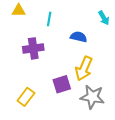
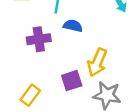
blue semicircle: (79, 37) -> (73, 26), moved

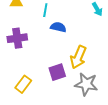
purple cross: (39, 39) -> (17, 38), moved

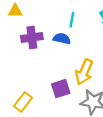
cyan line: (45, 10) -> (72, 20), moved
purple cross: (17, 38) -> (32, 38), moved

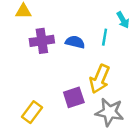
cyan line: (72, 20) -> (105, 37), moved

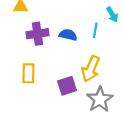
yellow rectangle: (32, 112) -> (28, 73), moved, turned -36
gray star: (109, 112) -> (100, 99), turned 30

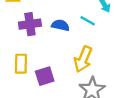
cyan line: (95, 30) -> (88, 21), turned -70
purple square: (67, 86) -> (45, 76), moved

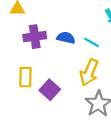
cyan line: (88, 21) -> (91, 42), moved
purple square: (45, 76) -> (50, 90), turned -30

